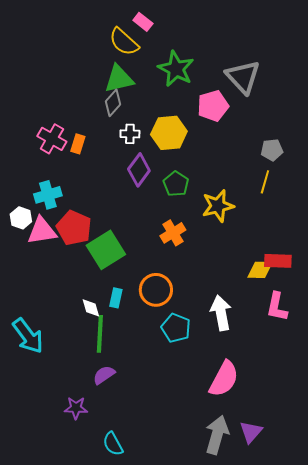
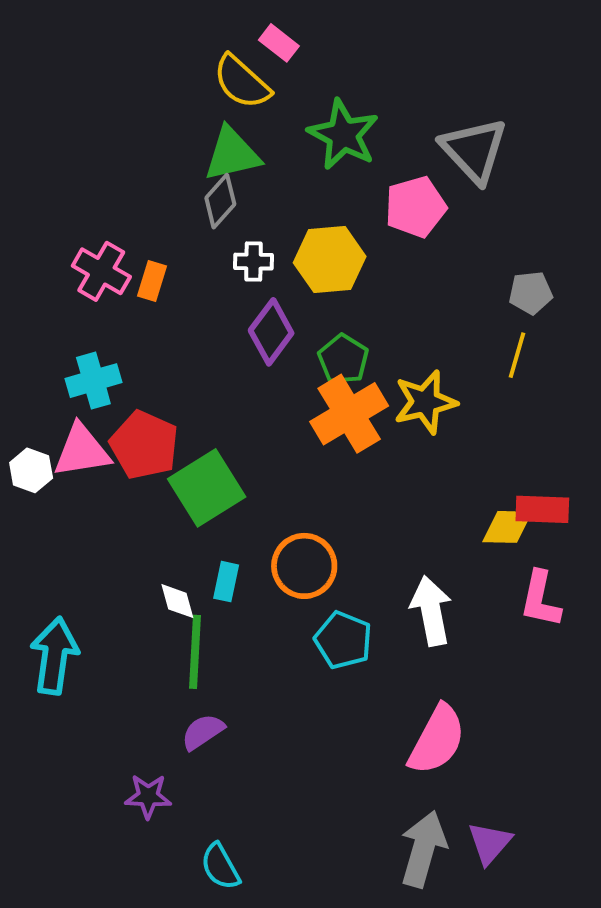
white hexagon: (21, 218) -> (31, 470), moved
orange cross: (173, 233) -> (349, 414), moved, size x1.5
cyan arrow: (28, 336) -> (54, 656), turned -135

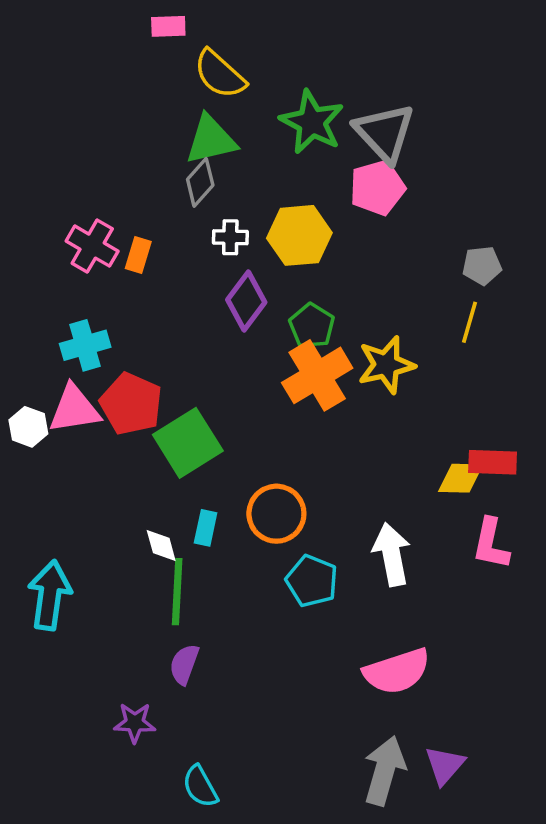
pink rectangle: (279, 43) -> (168, 26), moved, turned -40
gray triangle: (474, 150) -> (384, 133), moved
purple semicircle: (203, 732) -> (184, 664), turned -36
pink semicircle: (437, 740) -> (397, 671), turned 44

